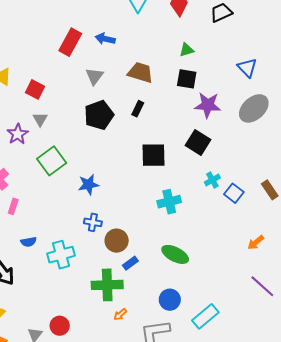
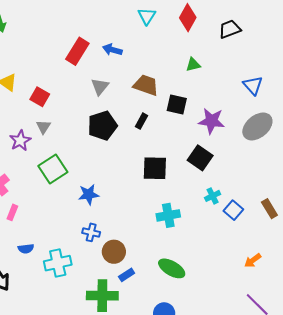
black square: (187, 79) -> (177, 104), moved

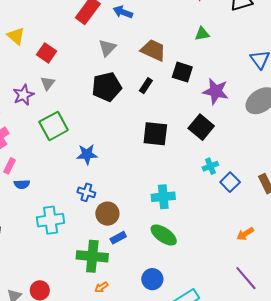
cyan cross: (168, 215) -> (163, 197), moved
blue semicircle: (26, 249) -> (22, 184), moved

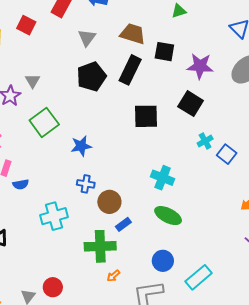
red square: (47, 53) -> (26, 25), moved
black rectangle: (146, 86) -> (130, 70), size x1.8
cyan cross: (163, 197) -> (163, 178), turned 35

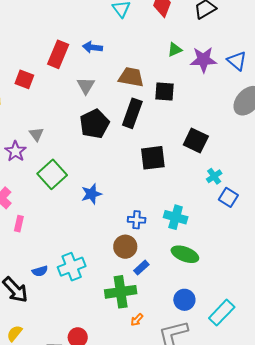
purple star: (200, 66) -> (203, 60), moved
blue square: (227, 154) -> (228, 197), moved
blue semicircle: (21, 184) -> (40, 271), moved
blue cross: (86, 184) -> (137, 220), moved

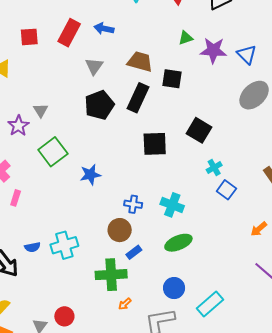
red square: (24, 79) -> (29, 37), moved, turned -30
green ellipse: (185, 254) -> (178, 243), turned -48

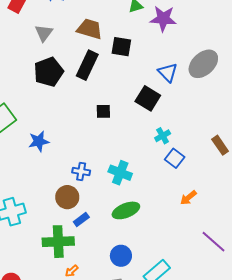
blue triangle: (247, 54) -> (168, 72), moved
black square: (155, 144) -> (103, 111), size x0.6
orange arrow: (259, 229) -> (188, 198), moved

